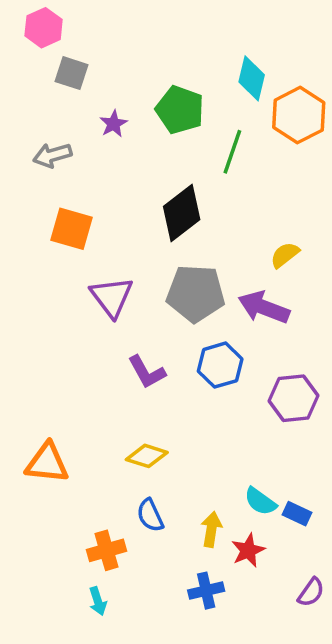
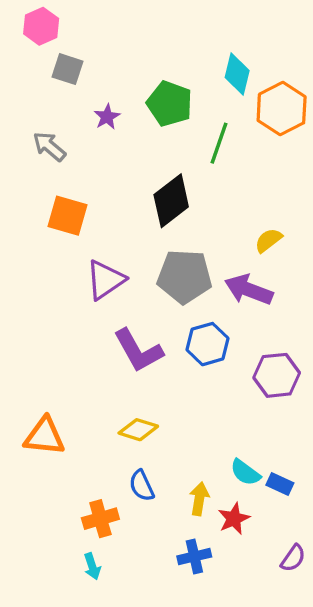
gray arrow: (52, 155) -> (49, 146), turned 56
purple triangle: (112, 297) -> (105, 280), turned 33
purple L-shape: (147, 372) -> (138, 351), size x1.4

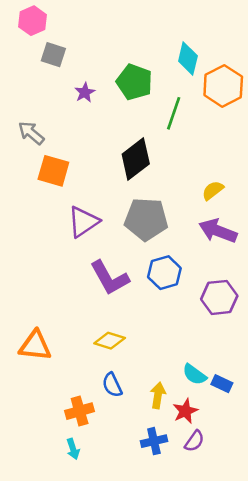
gray arrow: (49, 146) -> (31, 133), moved
purple arrow: (249, 290) -> (218, 231), moved
purple semicircle: (293, 558) -> (194, 441), moved

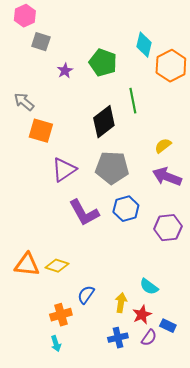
green line: (174, 113) -> (133, 101), moved, turned -30
yellow diamond: (110, 341) -> (57, 266), moved
blue rectangle: (222, 384) -> (168, 326), moved
blue semicircle: (112, 385) -> (86, 295), turned 60

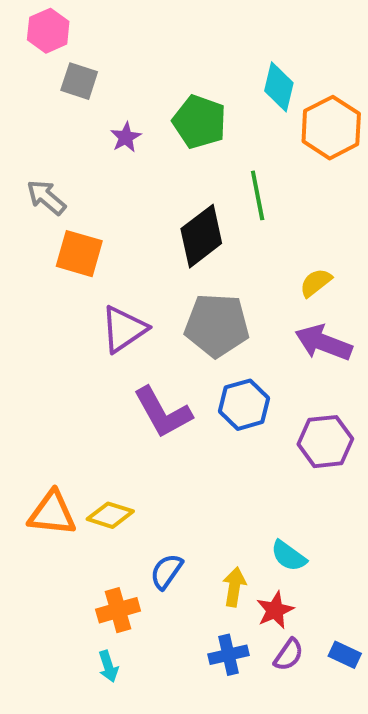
blue rectangle: (168, 326) -> (345, 655), moved

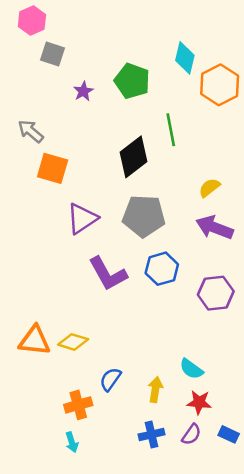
red star: (275, 610) -> (199, 402), moved, turned 30

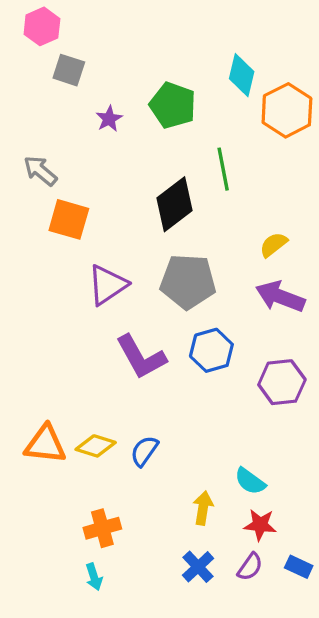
blue semicircle: (110, 379) -> (144, 451), moved
blue cross: (151, 434) -> (198, 567), turned -30

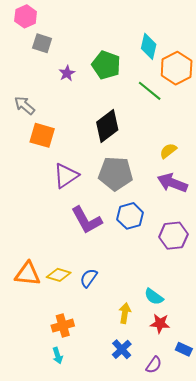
green line: (223, 169) -> (150, 91), moved, turned -40
purple semicircle: (250, 567) -> (154, 365), moved

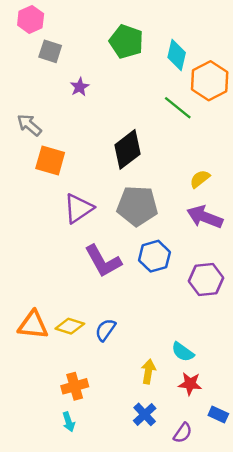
green pentagon: (106, 65) -> (126, 41), moved

